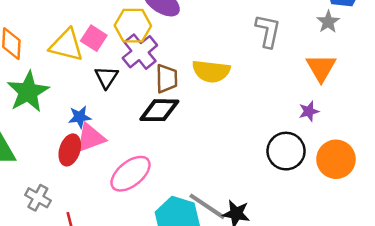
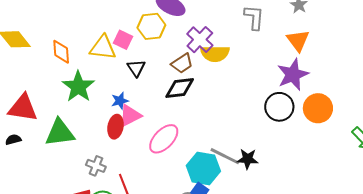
purple cross: (140, 52) -> (200, 40), moved
brown trapezoid: (167, 79) -> (182, 63), turned 65
purple star: (309, 111) -> (293, 75), size x2.0

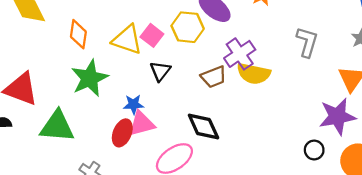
black diamond: (180, 88) -> (203, 126), moved, turned 60
black circle: (279, 107) -> (314, 150), size x0.6

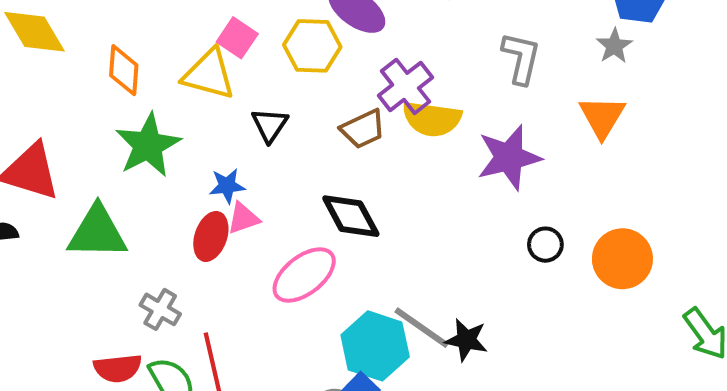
pink square: (152, 35) -> (237, 38), moved
purple star: (337, 116) -> (509, 157), moved
pink triangle: (142, 124) -> (243, 218), size x0.7

